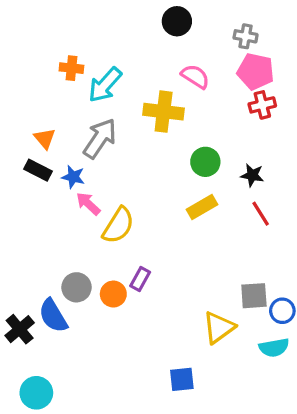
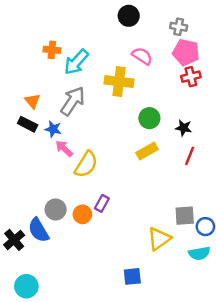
red line: (261, 214) -> (190, 156), turned 54

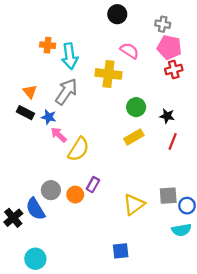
cyan arrow: (76, 62) -> (70, 56), turned -50
yellow triangle: (159, 239) -> (134, 204), moved
cyan circle: (26, 286) -> (35, 259), moved

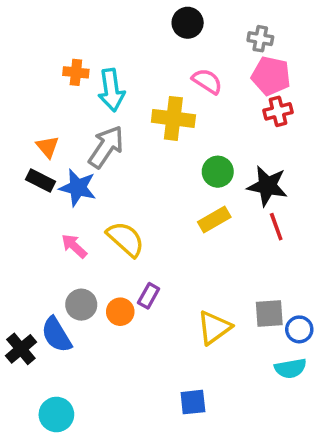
black star: (167, 116) -> (267, 186), size x1.6
blue star: (49, 117) -> (78, 188), size x1.5
pink arrow: (59, 135) -> (74, 246), moved
red line: (173, 141) -> (276, 227), turned -42
yellow semicircle: (79, 149) -> (126, 239), turned -80

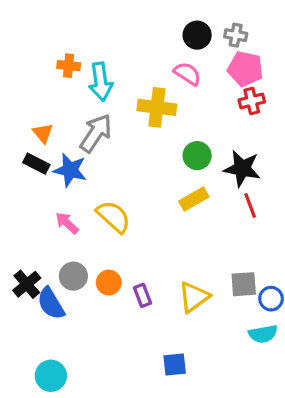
black circle: (188, 23) -> (197, 35), moved
purple rectangle: (149, 296) -> (142, 295), moved, turned -50
black cross: (21, 349) -> (27, 284), moved

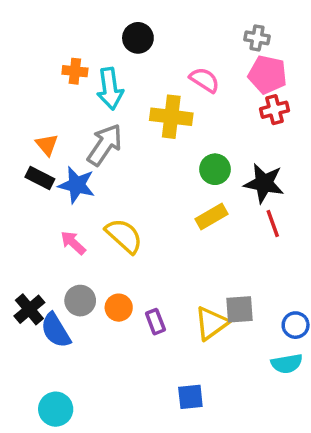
black circle: (197, 35) -> (138, 38), moved
gray square: (244, 284) -> (240, 309), moved

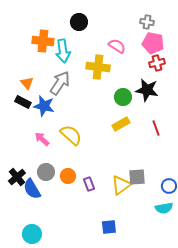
orange cross: (75, 71) -> (43, 41), size x1.5
black star: (264, 183) -> (147, 90), moved

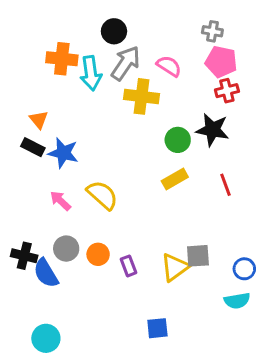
gray arrow: (60, 83) -> (126, 63), moved
black cross: (17, 177) -> (24, 256), turned -36

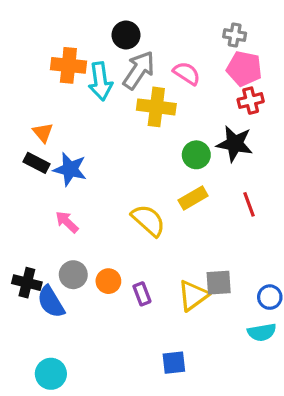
yellow semicircle: (102, 195) -> (148, 220), moved

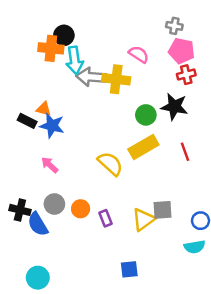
black circle: (126, 35) -> (64, 35), moved
gray arrow: (139, 70) -> (91, 77), moved, turned -120
orange triangle: (43, 132) -> (44, 109), moved, turned -35
yellow rectangle: (193, 198) -> (143, 147), size x1.4

